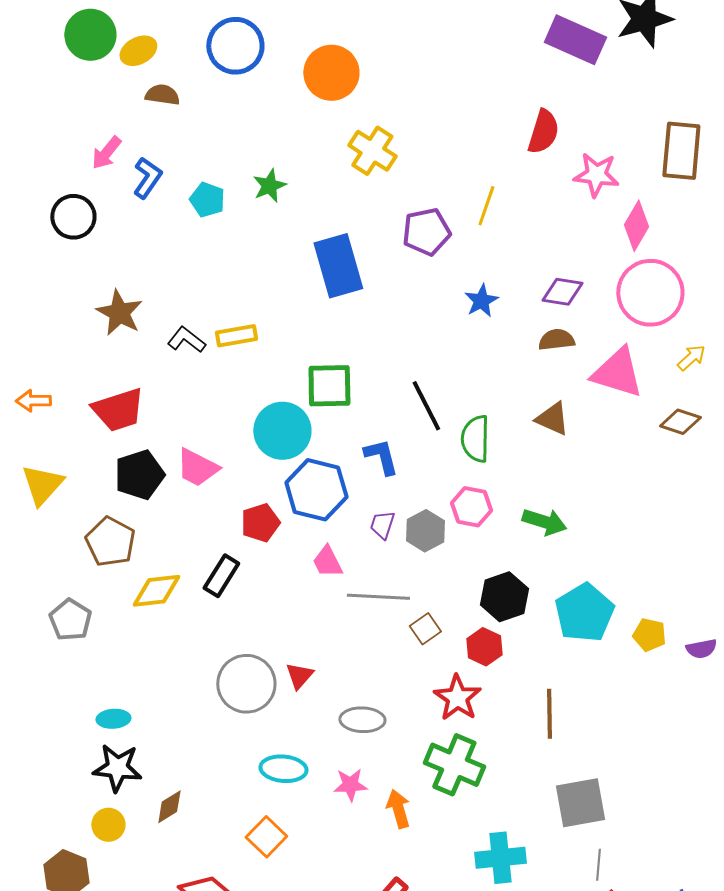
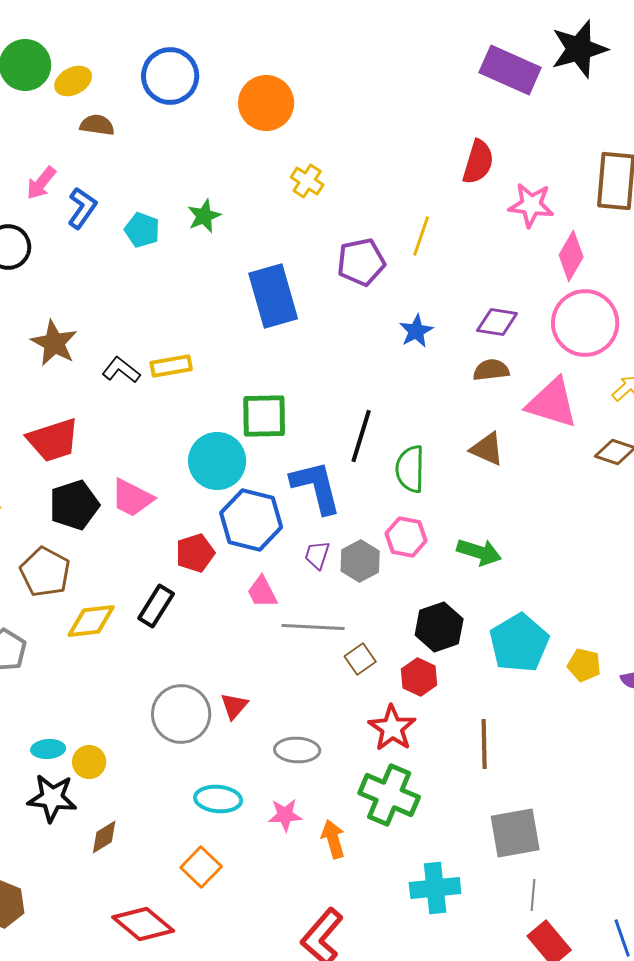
yellow cross: (372, 151) -> (307, 181), size x0.7
black line: (426, 406) -> (361, 436), turned 44
blue L-shape: (381, 457) -> (316, 487), size x1.5
yellow circle: (108, 825) -> (89, 762), moved

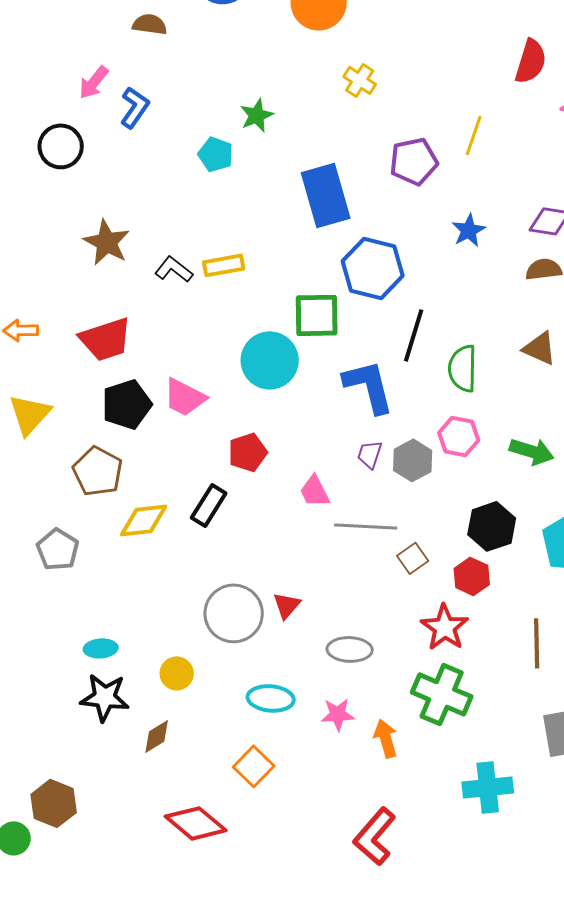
cyan pentagon: (142, 230) -> (216, 154), moved
blue hexagon: (251, 520) -> (373, 268), moved
yellow circle: (89, 762) -> (177, 673), moved

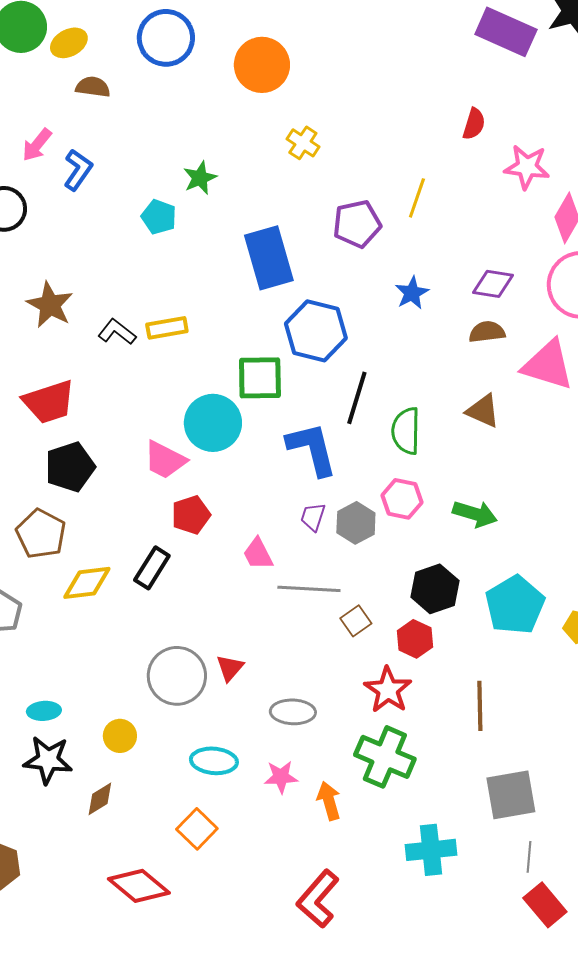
red semicircle: (531, 61) -> (474, 124), size x0.7
pink trapezoid: (185, 397) -> (165, 460), moved

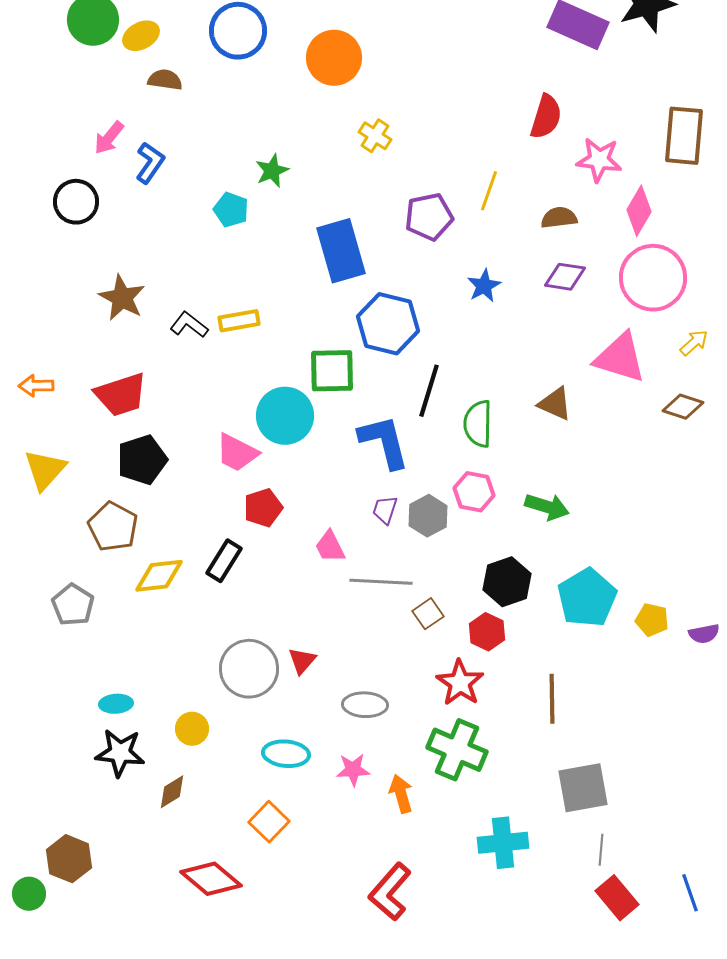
red semicircle: (474, 124) -> (546, 117), size x1.4
brown semicircle: (487, 332) -> (559, 218), moved

